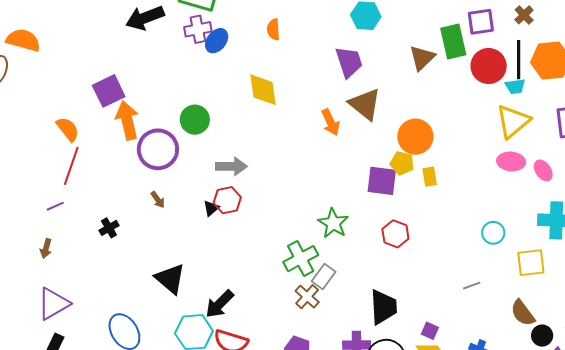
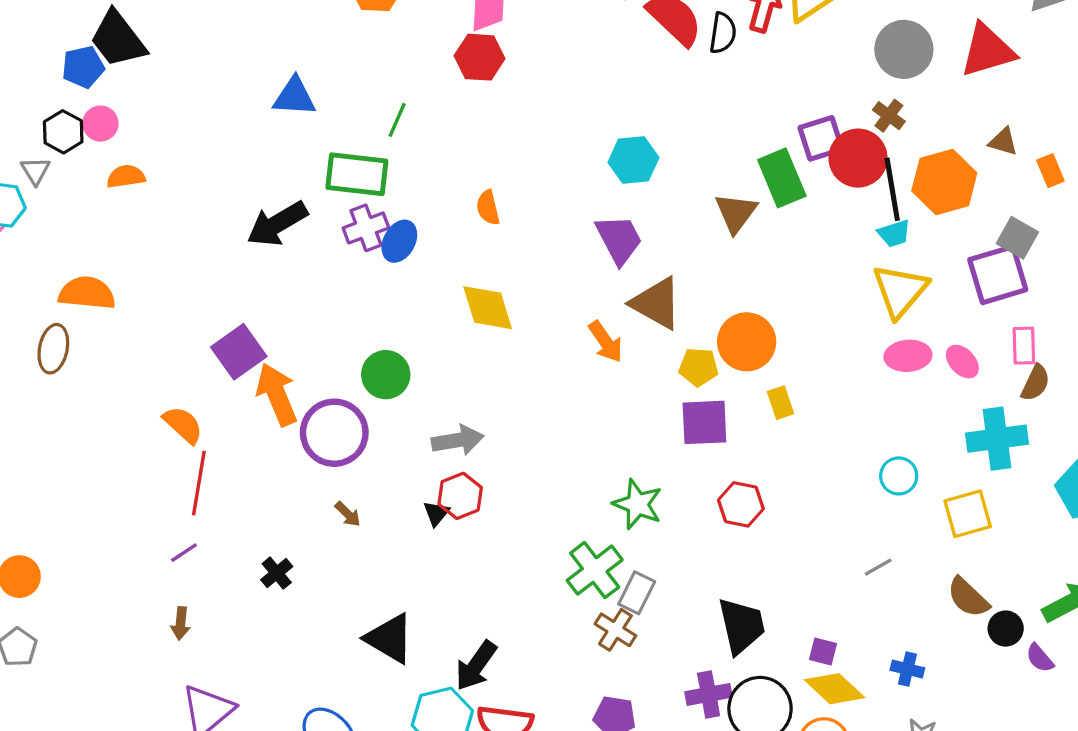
red circle: (489, 66) -> (858, 158), moved
yellow pentagon: (402, 163) -> (699, 367), moved

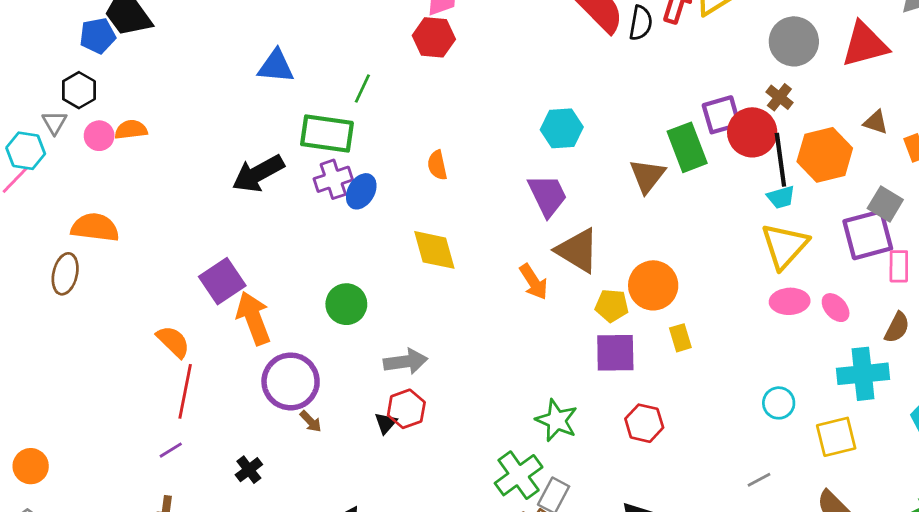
pink circle: (100, 124) -> (99, 136), moved
pink rectangle: (1024, 346) -> (899, 266), moved
purple circle: (334, 433) -> (291, 381), moved

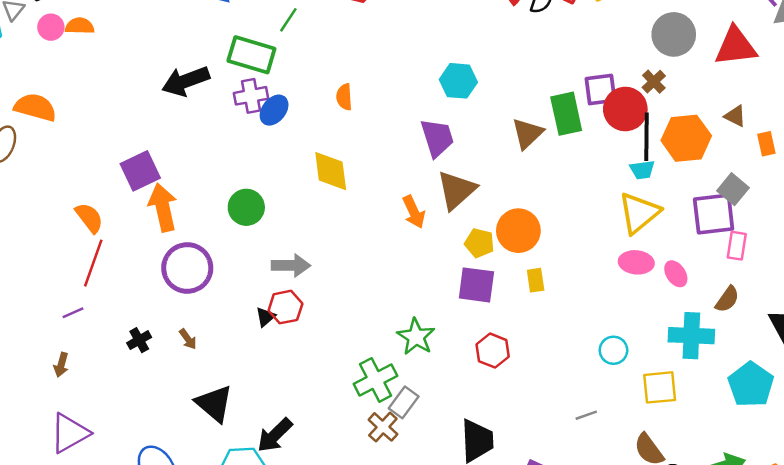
brown triangle: (578, 250) -> (456, 190), turned 39
brown arrow: (311, 421) -> (188, 339), moved

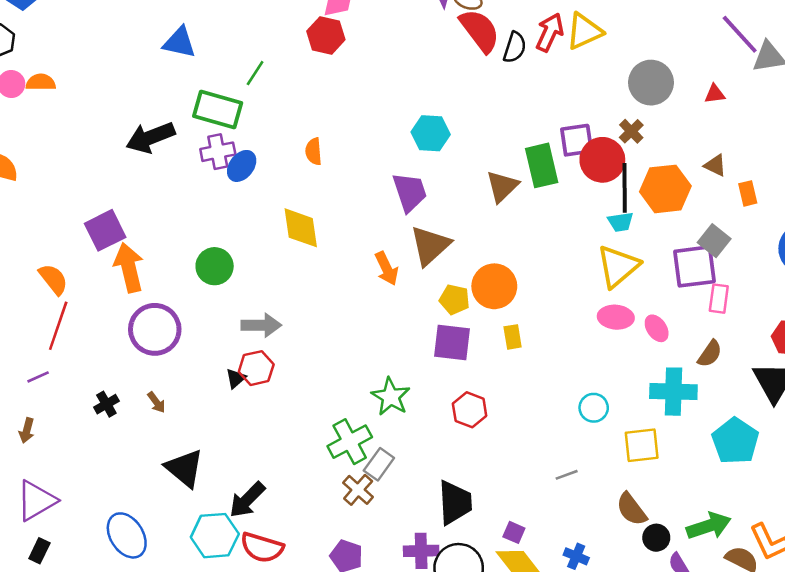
red triangle: (736, 46) -> (715, 94), size x0.5

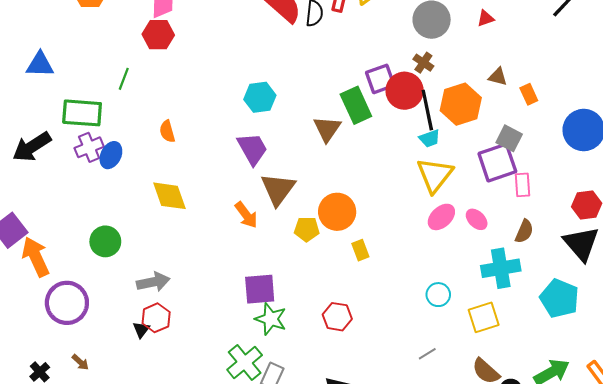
green line: (255, 73) -> (124, 79), moved
pink ellipse: (616, 317) -> (441, 217), turned -36
purple square: (452, 343) -> (260, 289), moved

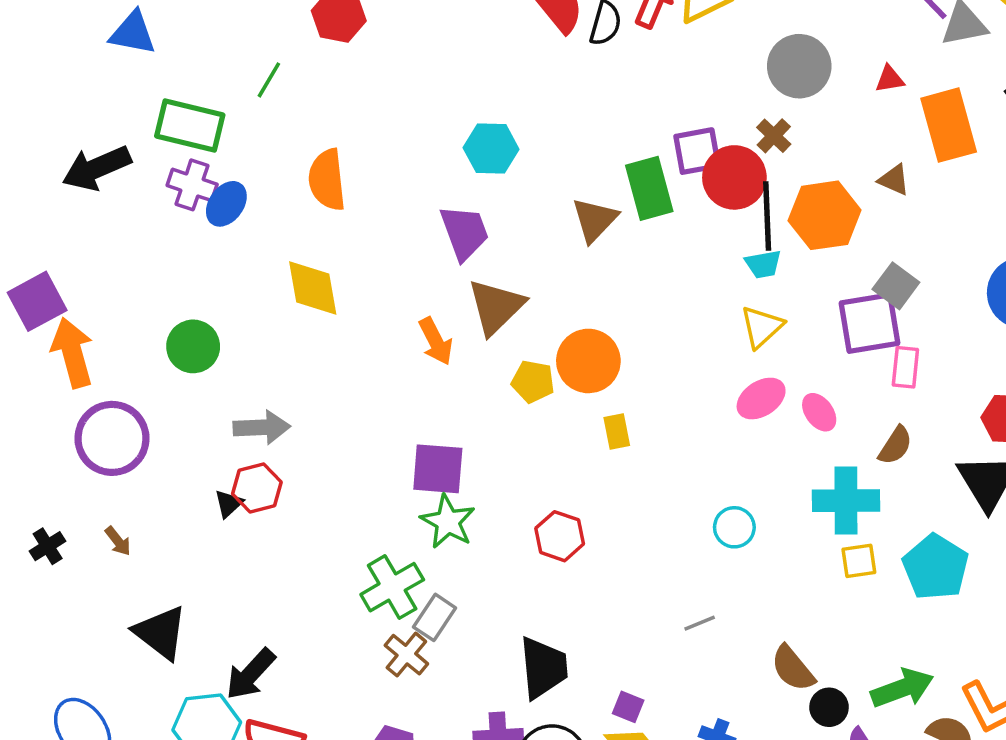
orange rectangle: (529, 94) -> (949, 125), moved, size x2.0
orange semicircle: (167, 131) -> (327, 180), size x1.6
purple cross: (89, 147) -> (192, 185), turned 32
yellow triangle: (435, 175) -> (762, 327), size x0.7
yellow square: (484, 317) -> (859, 561), moved, size x0.7

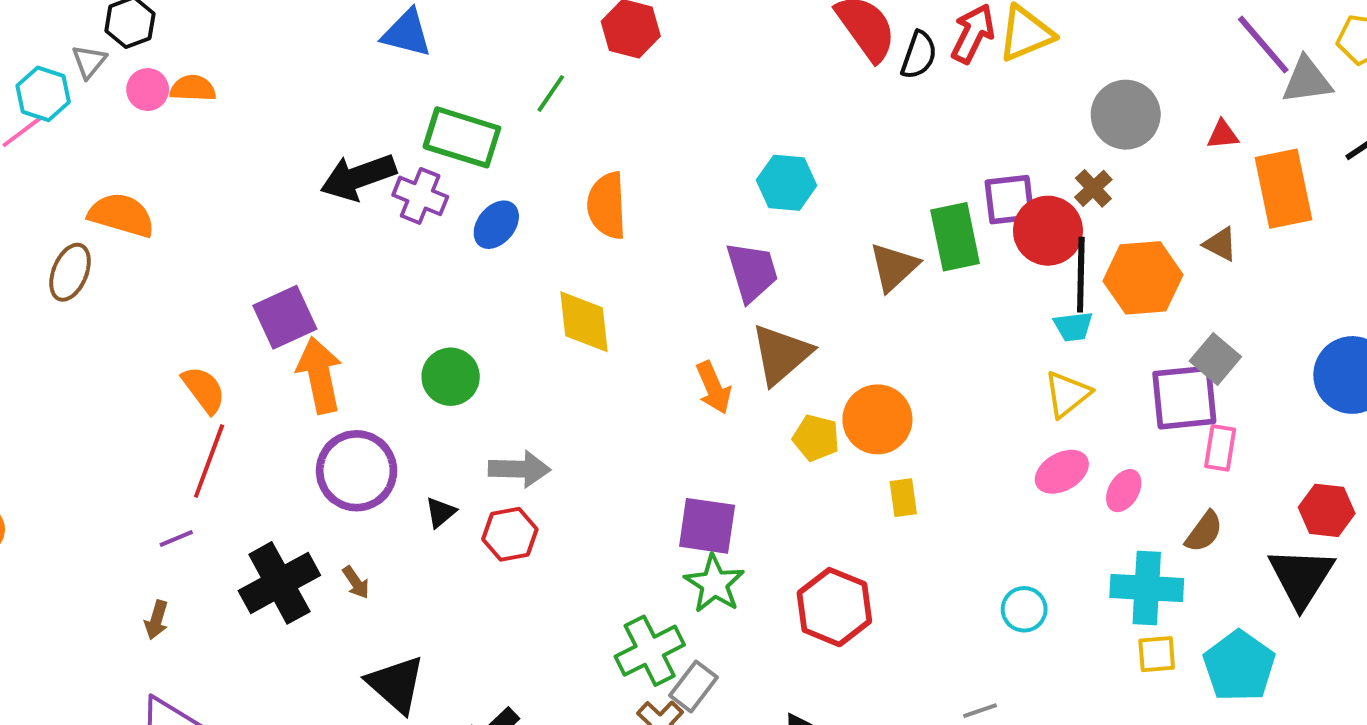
purple cross: (192, 185) -> (420, 196), moved
pink ellipse: (819, 412) -> (1124, 491), turned 63
black triangle: (229, 504) -> (441, 512), moved
red hexagon: (560, 536) -> (834, 607), size x1.4
black cross: (48, 546) -> (279, 583), size x2.0

